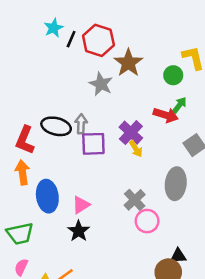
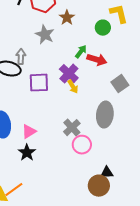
brown star: (128, 63) -> (67, 18), size x0.7
green arrow: (179, 105) -> (81, 52), moved
gray arrow: (81, 124) -> (21, 57), moved

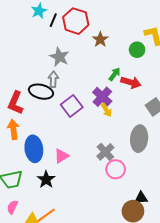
gray star: (45, 35) -> (59, 57), moved
purple square: (39, 83) -> (72, 106), turned -35
black star: (27, 153) -> (46, 179), moved

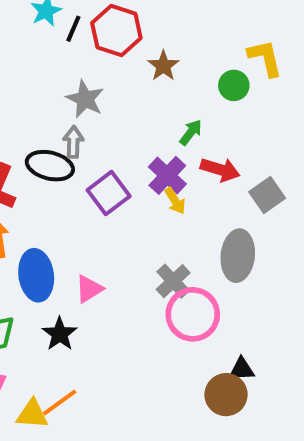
red arrow: (131, 82) -> (220, 170), moved
pink circle: (116, 169) -> (193, 314), size x1.4

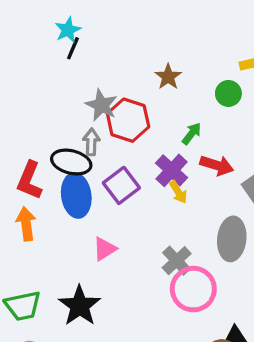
black line: (73, 29) -> (73, 48), moved
red hexagon: (116, 31) -> (128, 120), moved
blue ellipse: (36, 275) -> (76, 195), moved
pink triangle: (89, 289) -> (105, 249), moved
black star: (60, 334) -> (80, 306), size x1.4

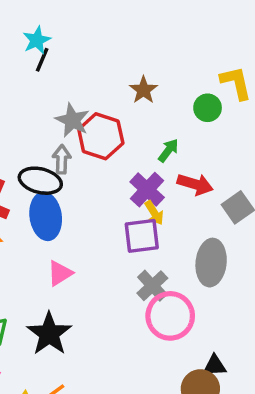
purple square: (121, 185) -> (142, 236), moved, turned 30
pink triangle: (105, 249) -> (60, 273), moved

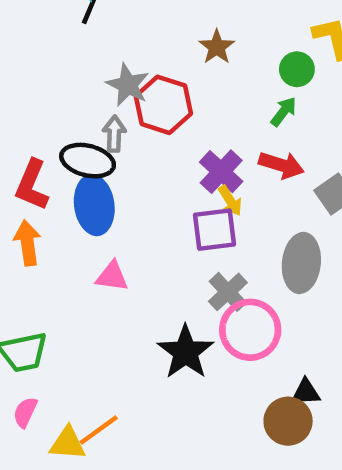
green arrow: (168, 150) -> (284, 112), moved
pink triangle: (60, 273) -> (112, 276), turned 40
black star: (49, 334) -> (186, 352), moved

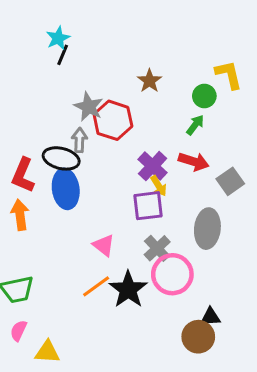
pink triangle: (112, 276) -> (104, 245), moved, turned 30
orange line: (99, 430) -> (96, 286), moved

